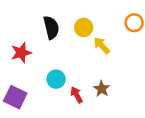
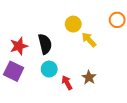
black semicircle: (51, 28) -> (45, 44), moved
purple square: (15, 97) -> (14, 71), moved

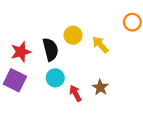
yellow circle: (73, 24) -> (73, 35), moved

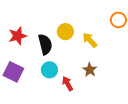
red star: (21, 52) -> (18, 36), moved
brown star: (100, 87) -> (90, 70), moved

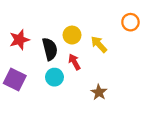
brown star: (90, 70) -> (99, 92), moved
red arrow: (67, 84) -> (74, 62), moved

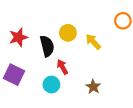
red arrow: (74, 62) -> (62, 67), moved
cyan circle: (54, 77) -> (51, 85), moved

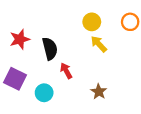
yellow circle: (68, 33) -> (92, 22), moved
cyan circle: (51, 85) -> (44, 93), moved

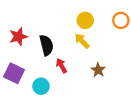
yellow arrow: (99, 44) -> (82, 41), moved
brown star: (99, 92) -> (98, 70), moved

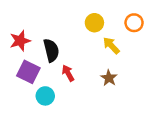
yellow arrow: (82, 41) -> (111, 46), moved
purple square: (14, 73) -> (28, 72), moved

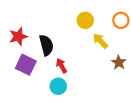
brown star: (109, 78) -> (119, 62), moved
cyan circle: (45, 96) -> (58, 86), moved

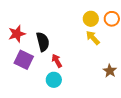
yellow circle: (85, 20) -> (91, 19), moved
brown star: (119, 62) -> (110, 71), moved

